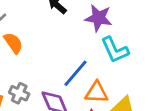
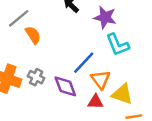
orange triangle: (97, 92) -> (101, 79), turned 48

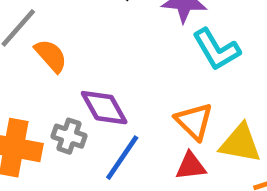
blue line: (84, 63) -> (122, 158), moved
purple diamond: (65, 86) -> (104, 108), moved

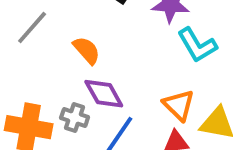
orange semicircle: (51, 56) -> (87, 50), moved

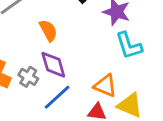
orange triangle: (179, 105) -> (105, 86), turned -35

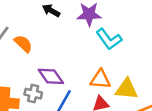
orange semicircle: (48, 31) -> (23, 44), moved

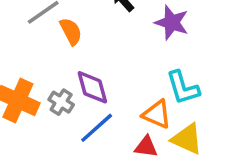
cyan L-shape: (109, 39) -> (183, 88), moved

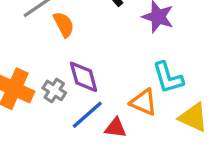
yellow triangle: (187, 139) -> (193, 117), moved
red triangle: (146, 147) -> (116, 128), moved

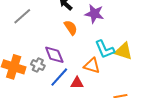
orange semicircle: (64, 24) -> (71, 28), moved
yellow triangle: (193, 117) -> (124, 51), moved

